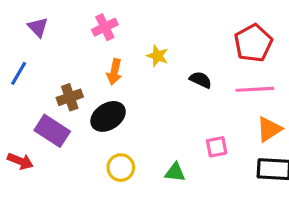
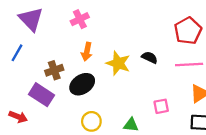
purple triangle: (38, 27) -> (31, 19), size x1.6
yellow star: (157, 56) -> (118, 63), moved, size x1.5

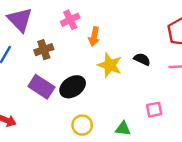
orange arrow: (87, 52) -> (94, 36), moved
brown cross: (54, 70) -> (44, 50), moved
purple rectangle: (41, 95) -> (41, 87), moved

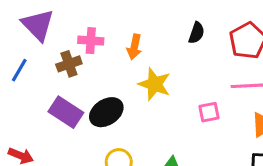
pink cross: (70, 20) -> (91, 41), moved, turned 30
black semicircle: (142, 59) -> (197, 33), moved, turned 84
pink square: (154, 110) -> (209, 112), moved

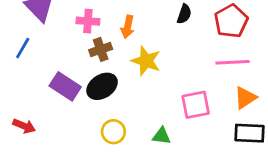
brown cross: (69, 64) -> (101, 49), moved
pink square: (209, 112) -> (196, 105), moved, size x1.5

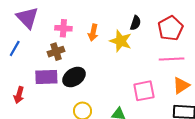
brown cross: (101, 49) -> (56, 52), moved
yellow star: (146, 61) -> (121, 41), moved
purple rectangle: (65, 86) -> (46, 77), turned -35
red arrow: (24, 126) -> (19, 95), moved, turned 84

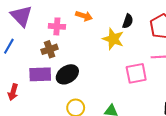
orange arrow: (93, 32) -> (84, 16), moved, turned -84
pink square: (144, 91) -> (136, 73), moved

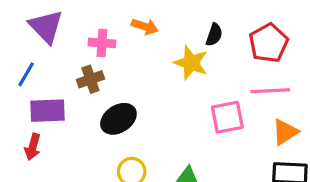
purple rectangle: (40, 74) -> (48, 111), moved

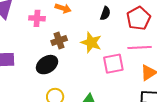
yellow star: (191, 63) -> (91, 42), moved
brown cross: (90, 79) -> (59, 40), moved

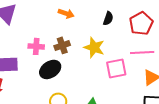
pink cross: (37, 18) -> (36, 46), moved

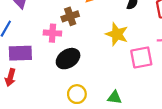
brown cross: (62, 45) -> (70, 16), moved

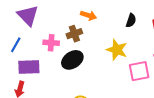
pink cross: (52, 33) -> (51, 43), moved
black ellipse: (68, 59) -> (72, 60), moved

